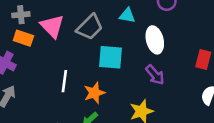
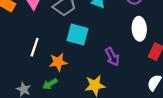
white ellipse: (155, 40) -> (139, 29), moved

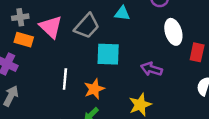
purple arrow: (112, 57) -> (151, 69), turned 150

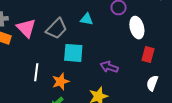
white ellipse: (173, 32) -> (137, 28), moved

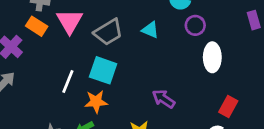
cyan square: (73, 53) -> (103, 70), moved
red rectangle: (148, 54) -> (228, 107), moved

